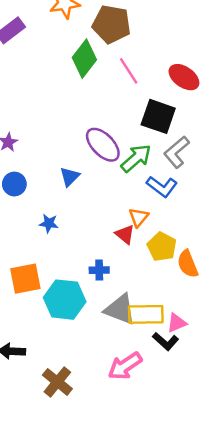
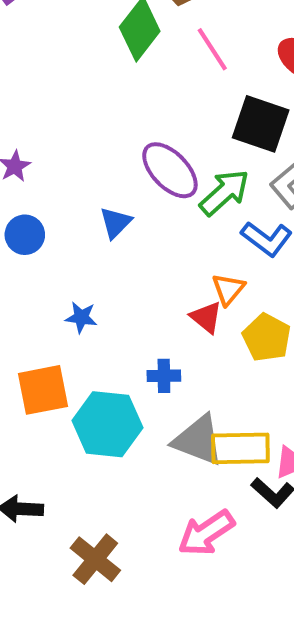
blue star: (49, 223) -> (81, 317), moved

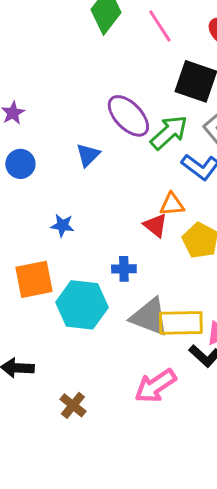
orange triangle: (228, 289) -> (172, 204), turned 45
brown cross: (95, 559) -> (73, 405), size x0.7

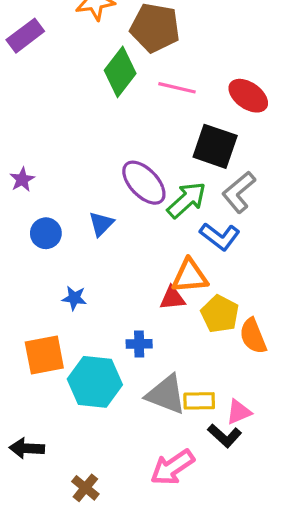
pink line: (160, 26) -> (177, 88), turned -44
blue circle: (20, 164) -> (46, 233), moved
orange triangle: (172, 204) -> (190, 276), size x1.4
red triangle: (155, 225) -> (172, 298), turned -45
yellow rectangle: (181, 323) -> (199, 401), size x0.7

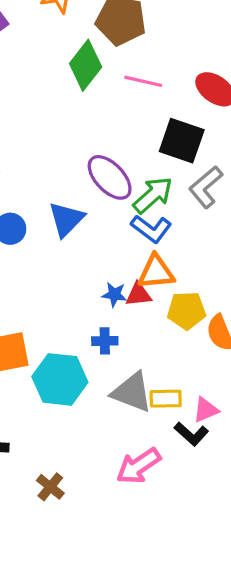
blue triangle: (101, 224) -> (66, 219), size x1.4
blue L-shape: (220, 236) -> (151, 229), moved
blue star: (74, 298) -> (114, 294), moved
yellow pentagon: (220, 314) -> (187, 310), turned -30

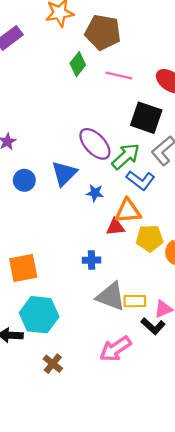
green diamond: (86, 65) -> (78, 64), size x0.7
blue L-shape: (151, 229) -> (140, 180), moved
blue star: (114, 294) -> (95, 193), moved
cyan hexagon: (60, 379) -> (39, 315), moved

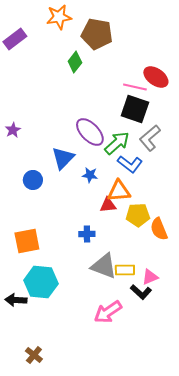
pink line: (119, 76) -> (135, 87), moved
blue circle: (24, 180) -> (33, 180), moved
brown cross: (53, 364) -> (34, 355), moved

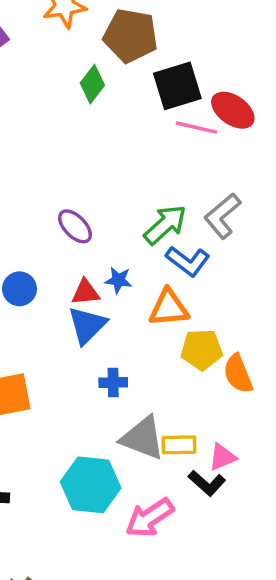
black square: (135, 109) -> (177, 86), moved, turned -36
purple ellipse: (90, 132) -> (75, 226), moved, size x0.7
blue triangle: (63, 158) -> (87, 325), moved
red triangle: (108, 205) -> (85, 292), moved
cyan hexagon: (41, 282) -> (91, 485), moved

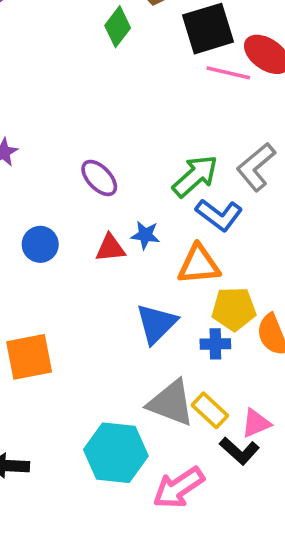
blue triangle: (87, 325) -> (156, 324), moved
blue cross: (113, 382) -> (215, 344), moved
yellow rectangle: (179, 445) -> (210, 410), turned 44

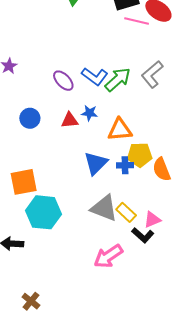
blue L-shape: (219, 215) -> (95, 76), moved
blue cross: (215, 344) -> (125, 165), moved
cyan hexagon: (116, 453) -> (43, 212), moved

